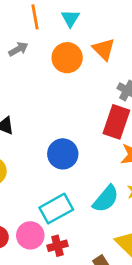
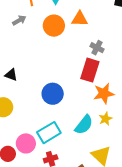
orange triangle: (104, 49) -> (80, 19), turned -42
pink circle: (30, 235) -> (26, 143), moved

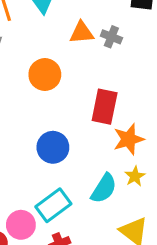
orange circle: (54, 26) -> (45, 75), moved
gray cross: (97, 48) -> (111, 37), moved

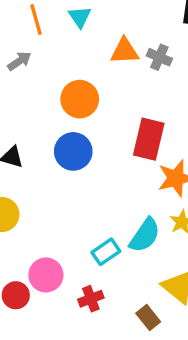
blue circle: (53, 147) -> (73, 151), moved
cyan rectangle: (53, 205) -> (106, 252), moved, size x0.7

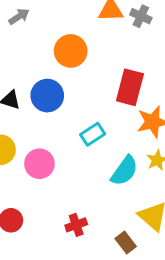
blue circle: (73, 151) -> (47, 96), moved
cyan rectangle: (106, 252) -> (93, 134), moved
pink circle: (46, 275) -> (39, 164), moved

